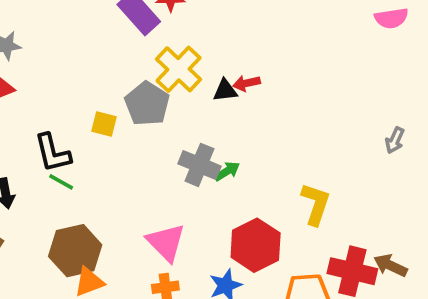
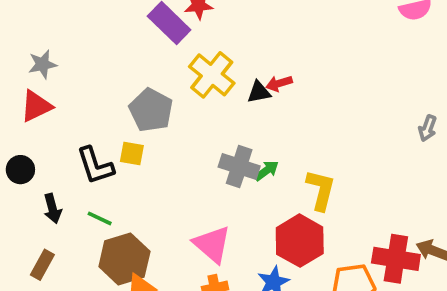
gray pentagon: (147, 104) -> (151, 110), moved
yellow square: (104, 124) -> (132, 154), moved
green line: (61, 182) -> (100, 218), moved
yellow L-shape: (316, 204) -> (321, 190), moved

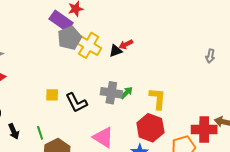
gray pentagon: (151, 110) -> (69, 38), moved, turned 30
black L-shape: (95, 166) -> (76, 103), moved
green line: (100, 218) -> (40, 133), turned 56

